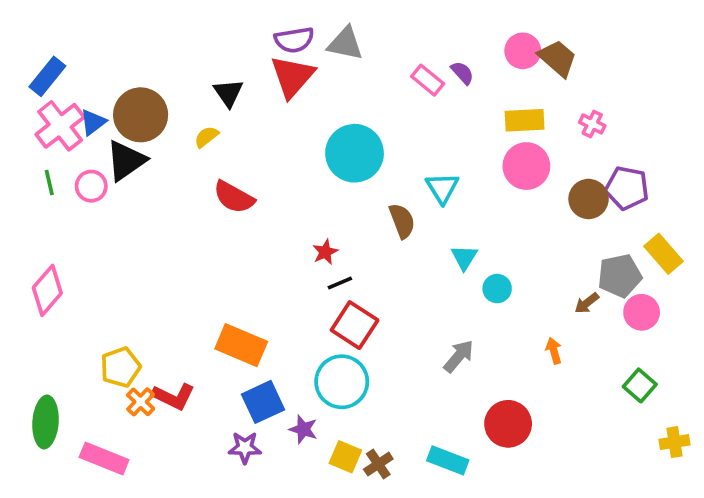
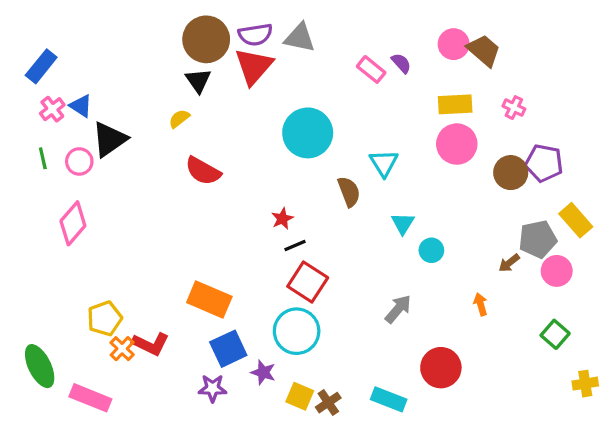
brown circle: (141, 115) -> (206, 39), moved
blue triangle: (93, 122) -> (81, 106), turned -50
pink cross: (60, 126) -> (52, 109), size x0.6
pink diamond: (47, 290) -> (73, 223), moved
green ellipse: (46, 422) -> (40, 366), turned -30

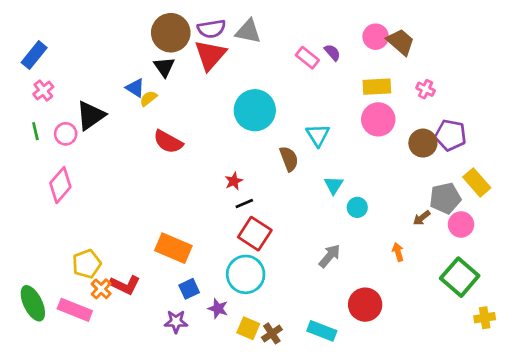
blue triangle: (81, 106) -> (135, 88), moved
green square: (555, 334) -> (460, 277), size x1.6
blue square: (228, 349) -> (189, 289), size x0.7
pink rectangle: (90, 398) -> (75, 310), moved

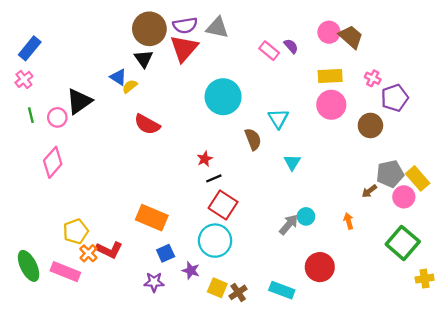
pink cross: (43, 91) -> (24, 79), moved
purple pentagon: (450, 135) -> (395, 98), moved, turned -30
yellow rectangle: (477, 182) -> (418, 178), moved
cyan circle: (357, 207) -> (306, 216), moved

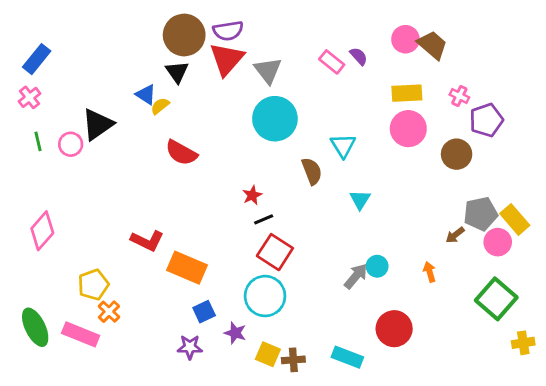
gray triangle: (217, 28) -> (268, 70), moved, turned 40
pink diamond: (53, 162) -> (42, 231), moved
red L-shape: (109, 250) -> (147, 241), moved
brown cross: (238, 292) -> (293, 360), turned 30

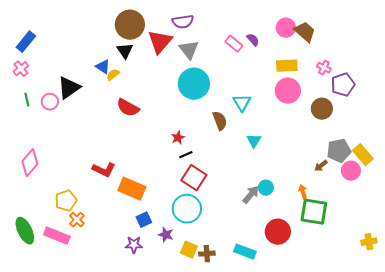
purple semicircle: (228, 31) -> (183, 22), moved
green square: (496, 299) -> (314, 212), moved, turned -32

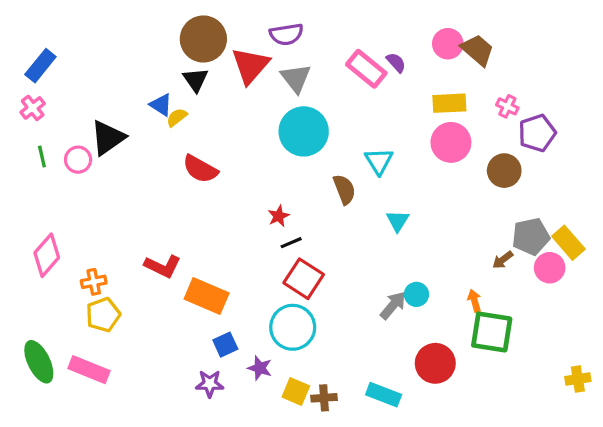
pink rectangle: (234, 44) -> (366, 69), size x1.4
orange cross: (77, 220) -> (94, 282), moved, turned 35

